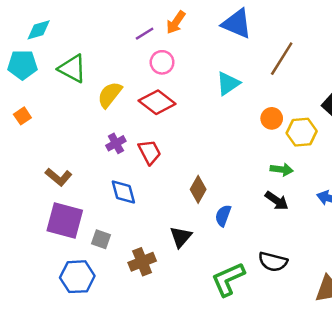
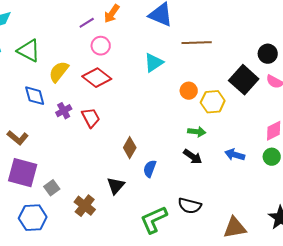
brown line: (282, 59) -> (197, 43), turned 56
blue diamond: (123, 192) -> (35, 96), moved
gray square: (101, 239) -> (52, 188), turned 35
brown cross: (142, 262) -> (85, 206), turned -30

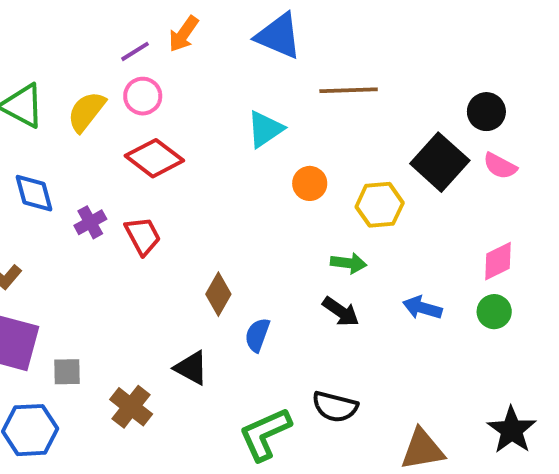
pink circle: (101, 46) -> (143, 96), moved
yellow semicircle: (59, 72) -> (86, 112), moved
orange circle: (189, 91) -> (310, 183), moved
black triangle: (116, 186) -> (191, 368), turned -42
gray square: (52, 188) -> (67, 372), turned 35

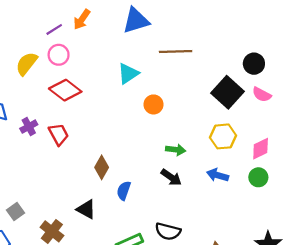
blue triangle: (279, 36) -> (136, 21), turned -40
yellow hexagon: (380, 205) -> (223, 136), moved
gray square: (67, 372) -> (16, 212), turned -35

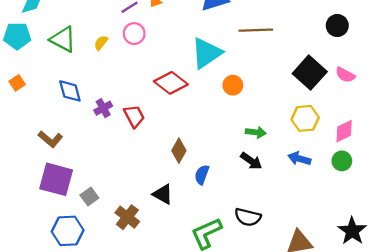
yellow semicircle: (27, 64) -> (101, 43), size x0.6
black circle: (254, 64) -> (337, 26), moved
cyan triangle: (128, 74) -> (206, 53), size x1.4
red diamond: (65, 90) -> (171, 83), moved

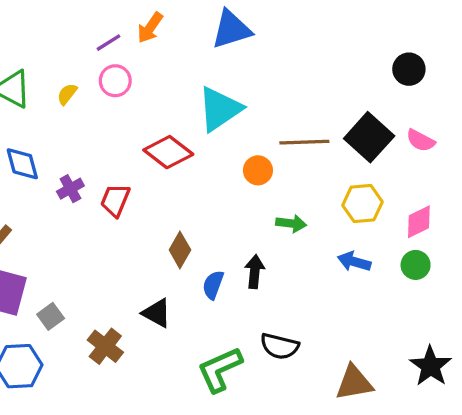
brown line: (256, 30) -> (304, 142), moved
orange circle: (233, 85) -> (258, 170), moved
red trapezoid: (134, 116) -> (115, 200), turned -130
black arrow: (251, 161) -> (255, 272), moved, turned -120

